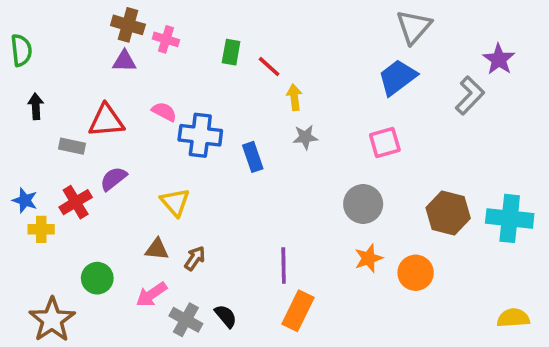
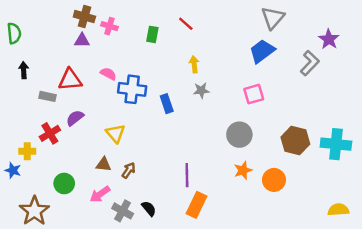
red line: (269, 67) -> (186, 24), moved
blue star: (25, 200) -> (13, 170), moved

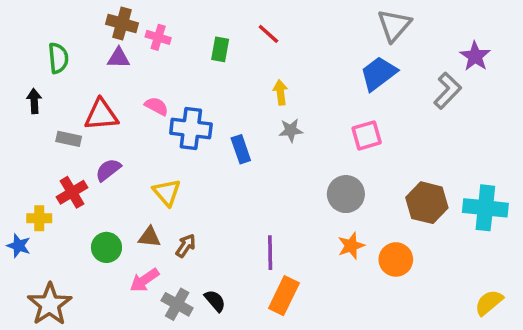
green semicircle: (14, 33) -> (58, 58), moved
green circle: (64, 183) -> (106, 247), moved
yellow semicircle: (338, 210) -> (489, 303), turned -36

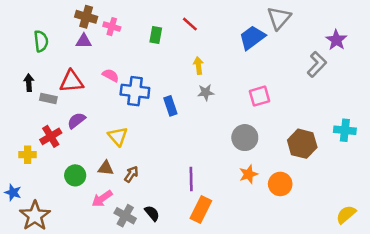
blue trapezoid: (379, 73) -> (252, 38), moved
black arrow: (34, 101) -> (29, 83), moved
cyan cross: (485, 208) -> (345, 130), moved, size x0.7
blue star: (19, 246) -> (13, 192), moved

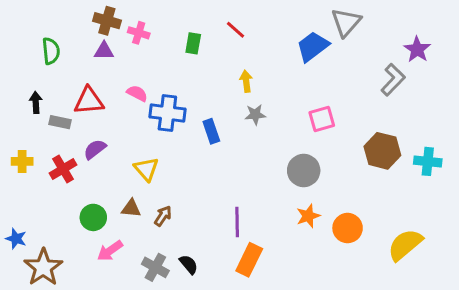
brown hexagon: (302, 144) -> (382, 151), moved
yellow cross: (28, 155) -> (22, 161), moved
pink arrow: (102, 199) -> (110, 251), moved
yellow semicircle: (346, 214) -> (405, 245), moved, size x1.4

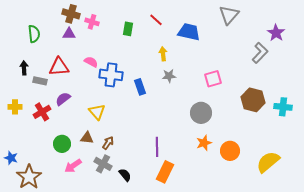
blue trapezoid: (313, 46) -> (189, 32), moved, turned 50
gray cross: (155, 267) -> (103, 164), moved

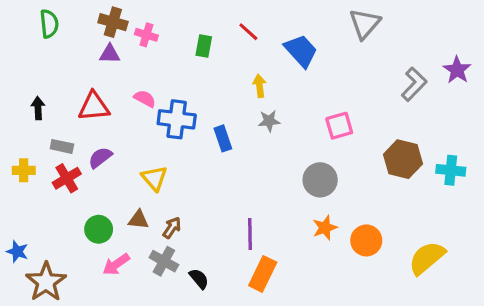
blue trapezoid: (189, 32) -> (301, 51), turned 35
purple star: (276, 33) -> (457, 70), moved
green semicircle: (34, 34) -> (49, 24), moved
gray rectangle: (40, 81) -> (62, 146), moved

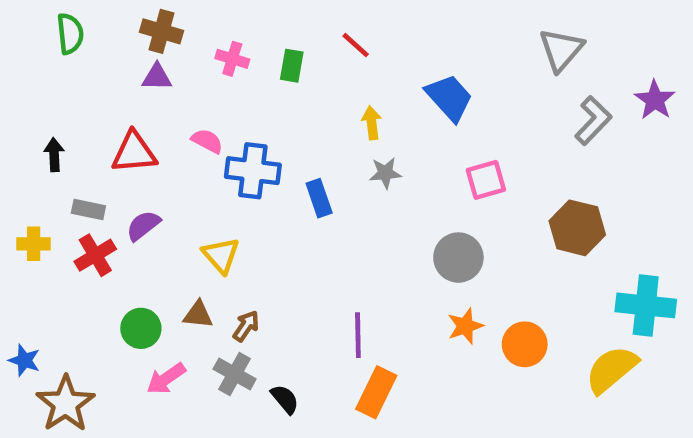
gray triangle: (365, 24) -> (561, 50), moved
pink cross: (146, 35) -> (232, 59), moved
blue trapezoid: (301, 51) -> (449, 98), moved
cyan cross: (451, 170) -> (646, 305), moved, size x1.4

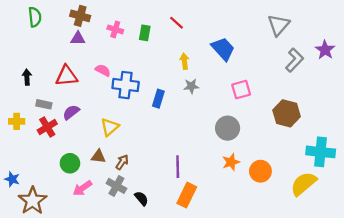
blue rectangle: (319, 198) -> (158, 99), turned 36
yellow triangle: (221, 255) -> (110, 127), turned 30

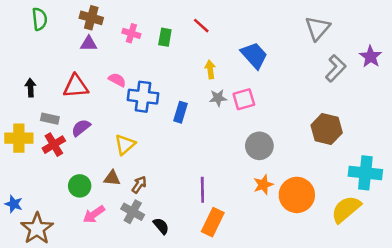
pink square: (241, 90) -> (244, 99), moved
yellow cross: (17, 121) -> (19, 138), size x1.5
orange circle: (260, 171) -> (297, 195), size x1.4

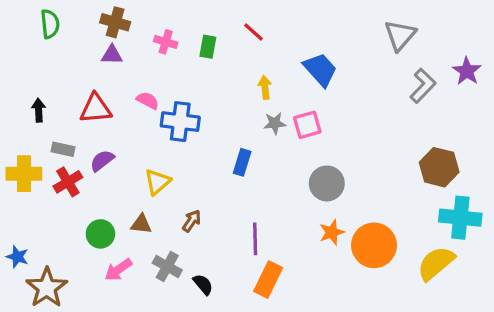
blue rectangle: (180, 112) -> (242, 162), moved
brown hexagon: (327, 129) -> (439, 167), moved
brown arrow: (139, 185) -> (192, 221), moved

